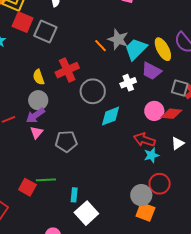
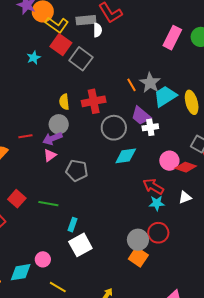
purple trapezoid: (151, 71) -> (141, 116), moved
red square: (27, 187) -> (17, 199), moved

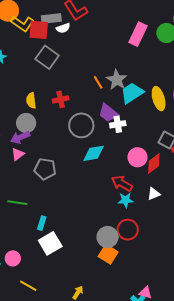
white semicircle: (98, 30) -> (63, 28), turned 72
red square: (61, 45) -> (39, 30), moved, turned -30
red cross: (94, 101) -> (61, 99), size x0.7
red diamond: (186, 167) -> (154, 163), turned -55

